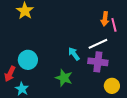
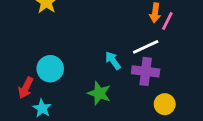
pink line: (114, 25) -> (167, 21), turned 40

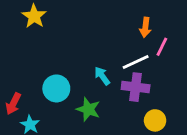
pink line: (167, 21) -> (162, 47), moved
cyan circle: (50, 69) -> (56, 88), moved

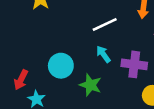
white line: (136, 62) -> (105, 24), moved

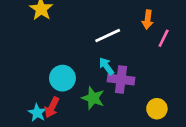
purple cross: (134, 64) -> (121, 79), moved
red arrow: (21, 80) -> (52, 107), moved

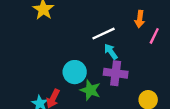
cyan arrow: (106, 66) -> (111, 52), moved
cyan circle: (62, 78) -> (75, 72), moved

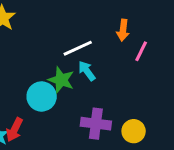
purple cross: (116, 73) -> (96, 124), moved
green star: (90, 90) -> (61, 80), moved

